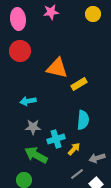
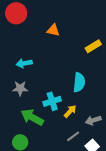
orange triangle: (57, 68) -> (53, 30), size x0.6
yellow rectangle: (79, 84) -> (93, 46), moved
gray star: (33, 127) -> (20, 88), moved

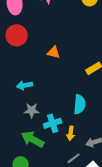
gray star: (20, 88) -> (32, 110), moved
yellow arrow: (70, 111) -> (71, 133), turned 144

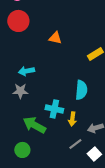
gray star: (32, 110) -> (20, 91), moved
cyan cross: (53, 123) -> (54, 109), turned 30

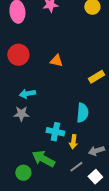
red circle: (18, 21) -> (18, 55), moved
green arrow: (34, 125) -> (43, 159), moved

